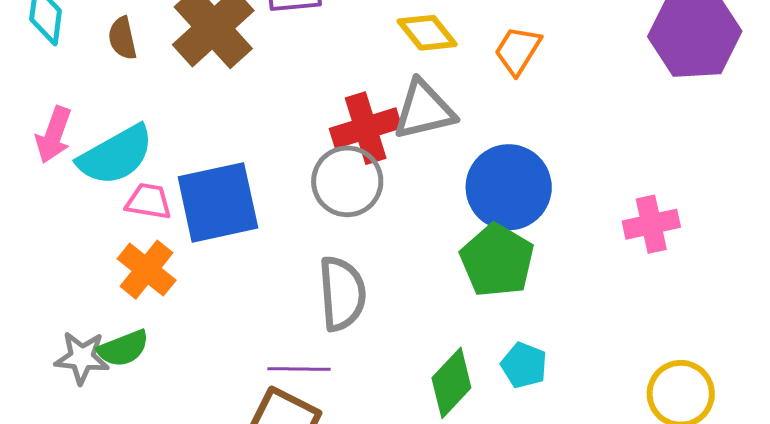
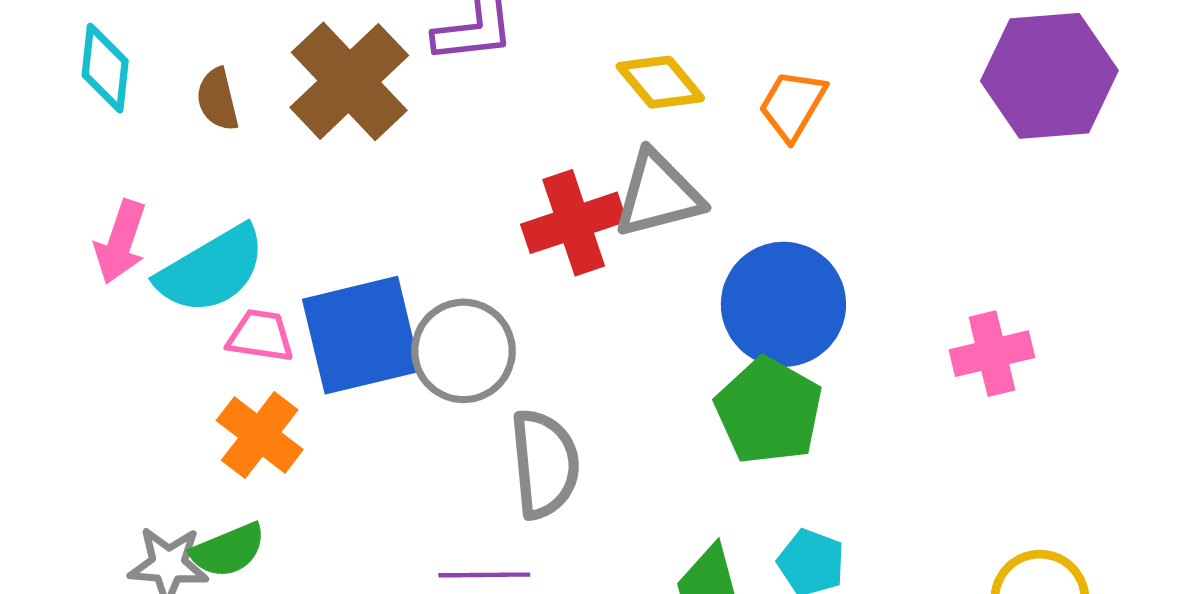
gray circle: (347, 181) -> (463, 351), moved

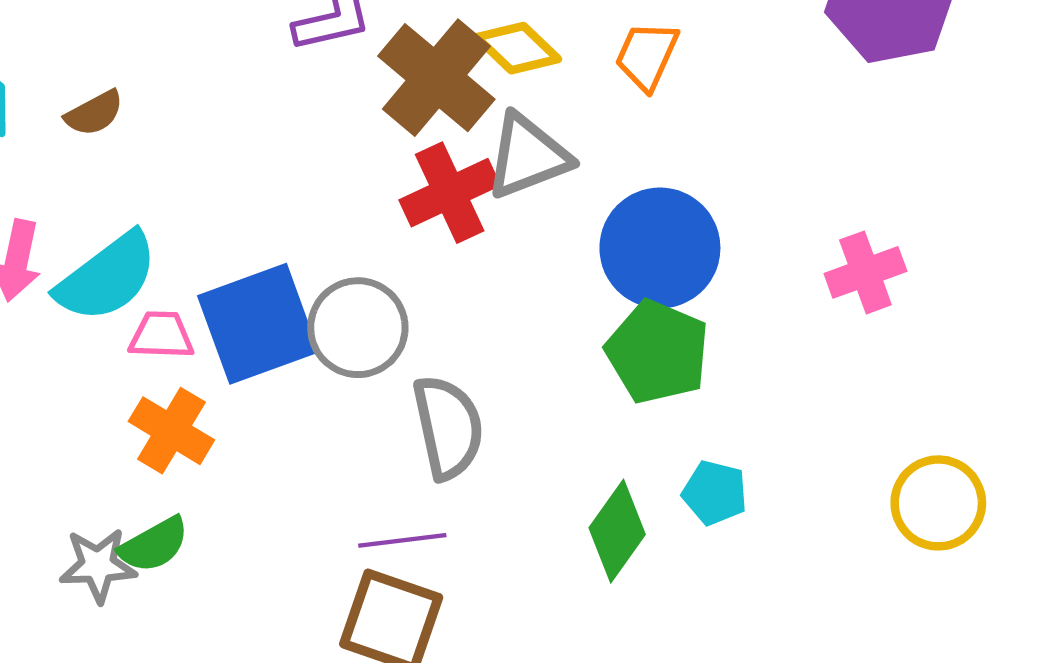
brown cross: (349, 81) -> (436, 78), moved
brown semicircle: (217, 99) -> (94, 113), turned -98

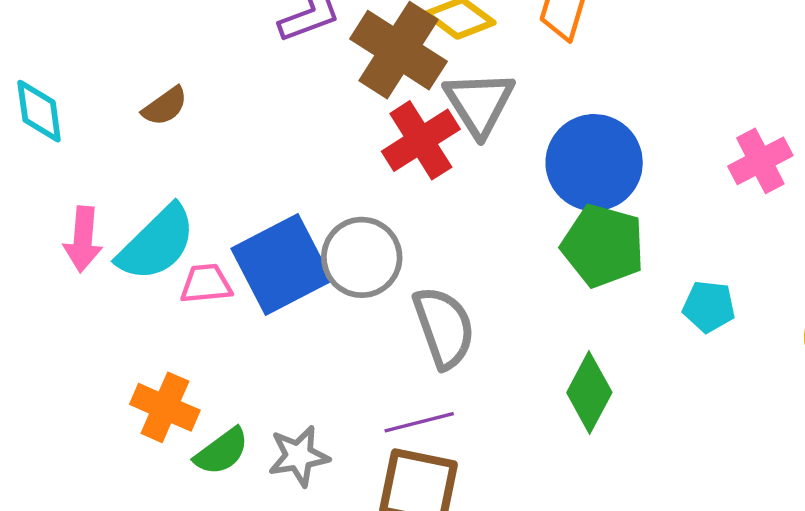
brown semicircle: (94, 113) -> (165, 106), moved
gray triangle: (528, 156) -> (479, 103), turned -34
orange cross: (171, 431) -> (165, 407), moved
cyan pentagon: (715, 493) -> (709, 306), moved
gray star: (98, 565) -> (299, 456), moved

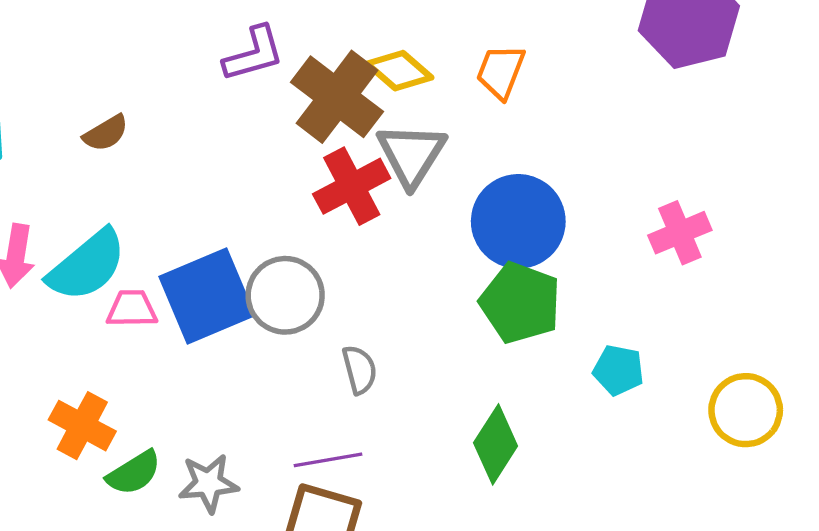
gray semicircle: (444, 327) -> (360, 370), size x0.6

